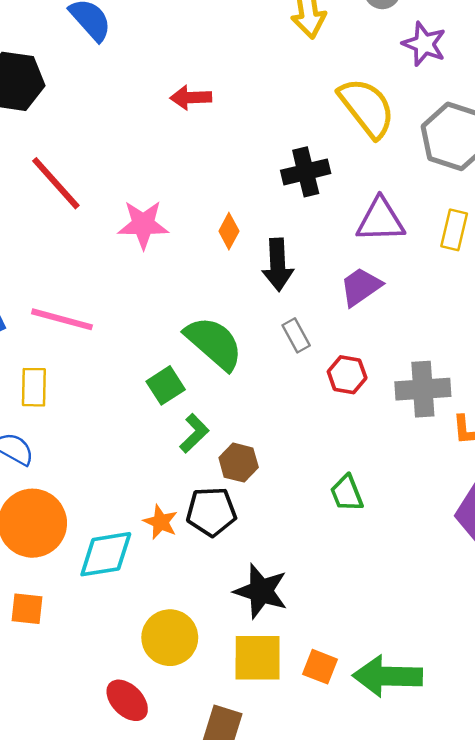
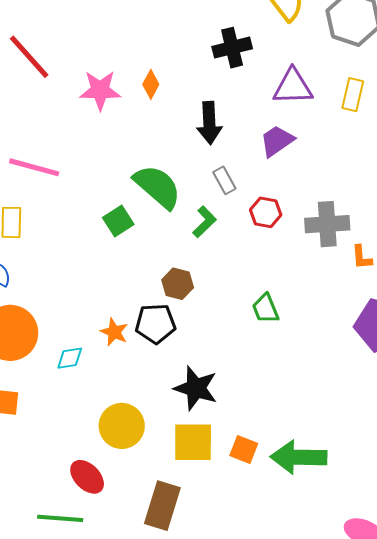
orange diamond: (229, 231) -> (151, 84), moved
green L-shape: (194, 433) -> (204, 222), moved
cyan diamond: (106, 554) -> (70, 358), size x0.6

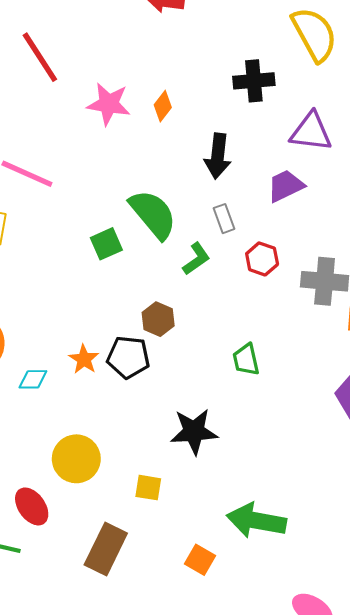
black star: (196, 388) -> (194, 432), moved, turned -30
yellow square: (193, 442) -> (148, 488), size x0.6
orange square: (244, 450) -> (200, 560), moved

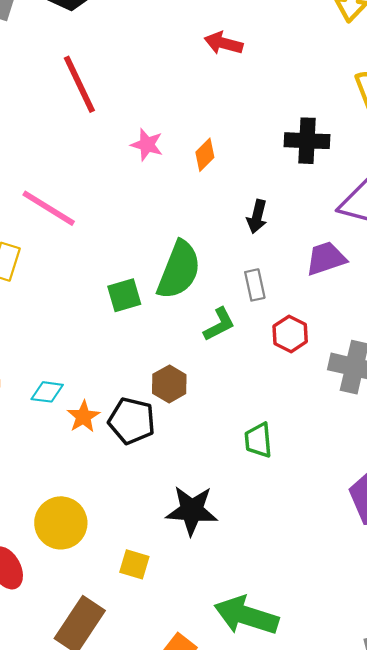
pink star: (109, 104) -> (147, 145), size x0.7
black arrow: (218, 156) -> (257, 217), size x0.7
green semicircle: (153, 214) -> (179, 270), turned 54
cyan diamond: (33, 379) -> (47, 392), moved

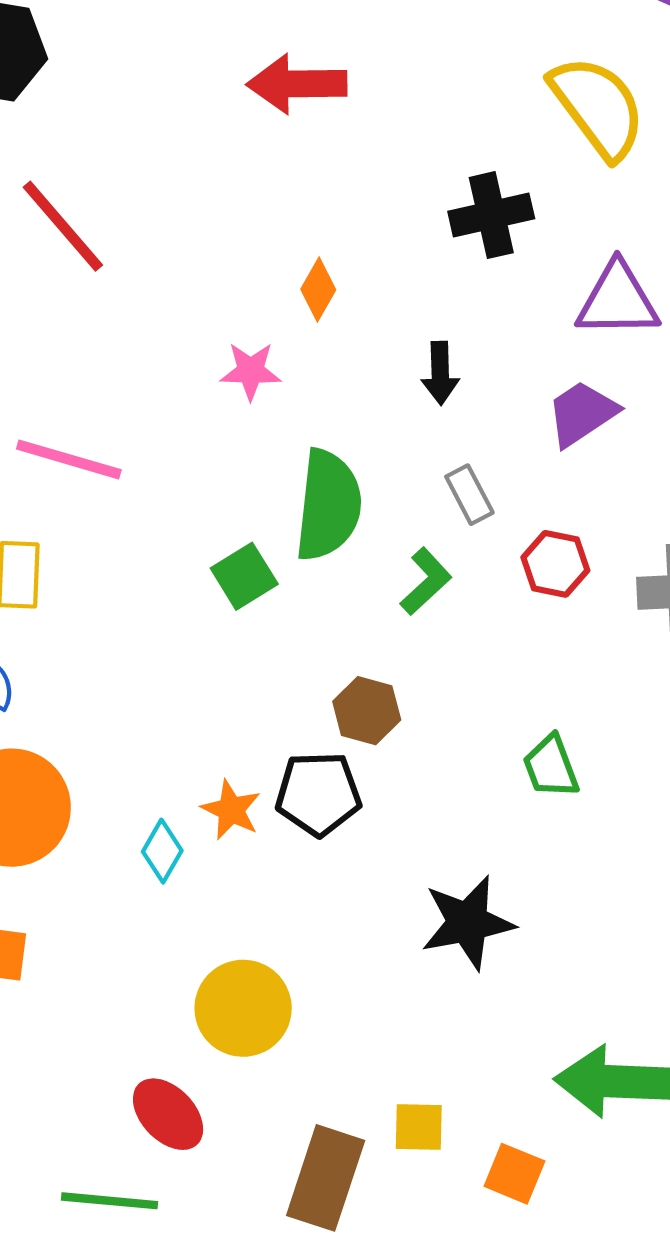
red arrow: (223, 43) -> (297, 84), size x1.4
pink star: (147, 145) -> (251, 371), moved
cyan diamond: (47, 392) -> (162, 851), moved, turned -52
yellow square: (134, 564) -> (419, 1127), moved

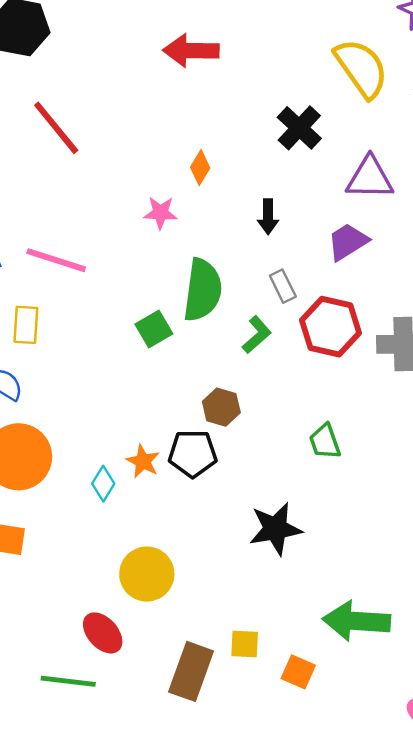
black cross: (491, 215) -> (299, 128), turned -36
red hexagon: (555, 564) -> (330, 327), size x1.6

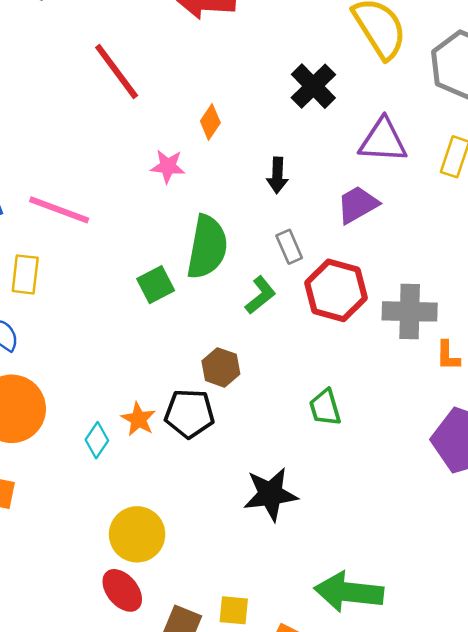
red line: (56, 128) -> (117, 72), moved
red ellipse: (103, 633) -> (122, 590), moved

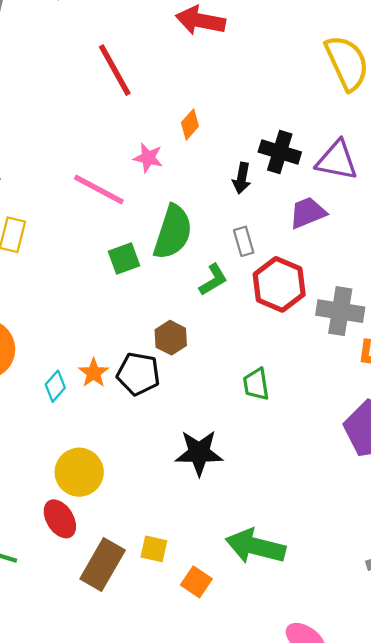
black cross: (313, 86) -> (280, 152), moved, turned -36
pink line: (59, 210) -> (99, 190), moved

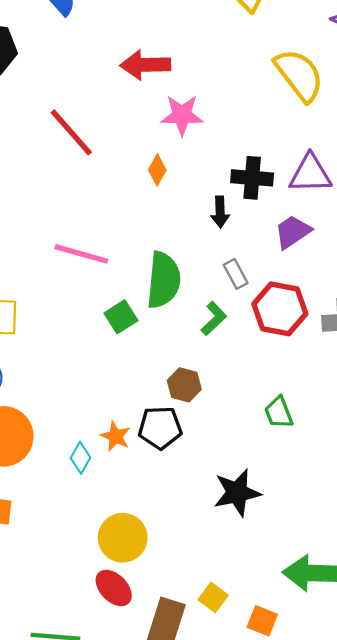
pink star: (148, 158) -> (182, 115), moved, size x1.4
yellow square: (154, 549) -> (213, 597), turned 36

